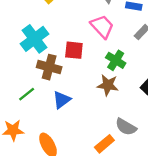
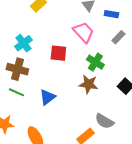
cyan cross: (34, 39) -> (23, 43), size x0.7
brown cross: (49, 67) -> (17, 69), moved
green line: (27, 94) -> (16, 92), turned 63

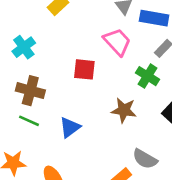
blue rectangle: (111, 14) -> (154, 18), size x1.5
cyan cross: (23, 43) -> (24, 47), moved
green cross: (95, 62) -> (147, 76), moved

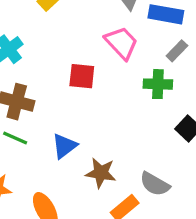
green cross: (147, 76) -> (158, 84), turned -30
brown star: (124, 110) -> (101, 173), moved

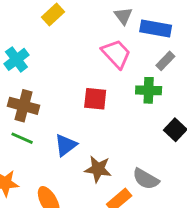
red square: (82, 76) -> (95, 99), moved

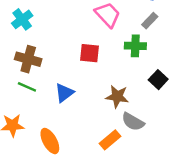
brown star: (98, 169) -> (117, 96), moved

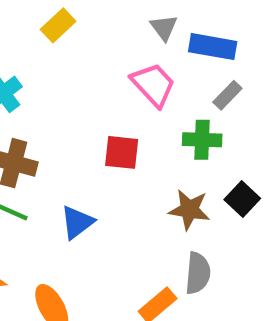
brown star: (117, 96) -> (189, 210), moved
gray semicircle: (133, 122) -> (198, 273), turned -115

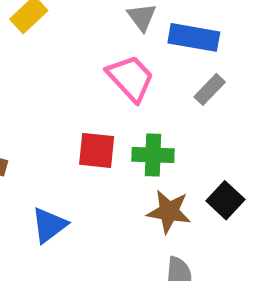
green cross: (202, 140) -> (153, 155), moved

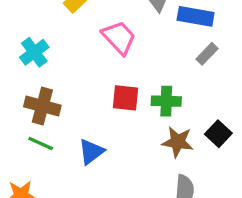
pink trapezoid: (130, 78) -> (119, 38), moved

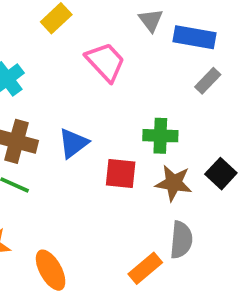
red square: (125, 98) -> (121, 174), moved
blue triangle: (91, 152) -> (73, 143), moved

